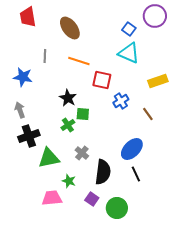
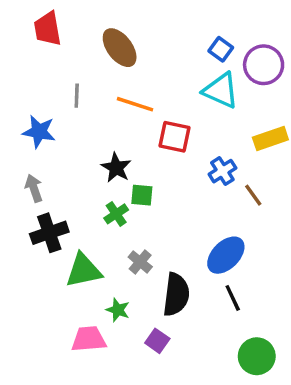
purple circle: (155, 16) -> (264, 65), moved
blue cross: (121, 101) -> (222, 171), moved
green circle: (117, 208) -> (257, 356), moved

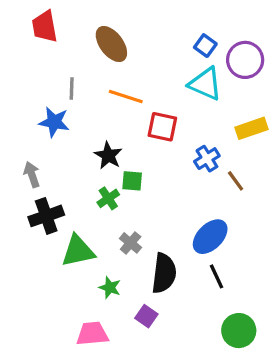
blue star: (39, 132) -> (54, 122), moved
pink trapezoid: (89, 339) -> (92, 334), moved

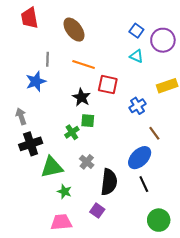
cyan triangle: (205, 84) -> (136, 56), size x0.6
blue star: (54, 122) -> (36, 81), turned -30
black star: (108, 155) -> (81, 97), moved
brown line: (236, 181) -> (154, 133), moved
green star: (110, 288) -> (64, 192), moved

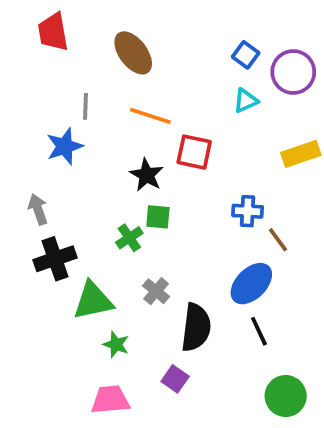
cyan triangle: (136, 56) -> (246, 101), turned -48
blue cross: (137, 106) -> (248, 211), moved, turned 35

